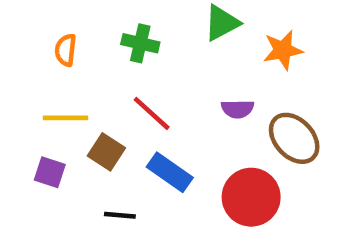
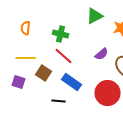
green cross: (140, 43) -> (61, 34), moved
purple semicircle: (238, 109) -> (102, 54), turned -40
black line: (120, 215) -> (59, 101), moved

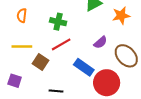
red line: (64, 56) -> (61, 44), turned -72
purple square: (19, 82) -> (15, 81), moved
blue rectangle: (72, 82) -> (84, 67), moved

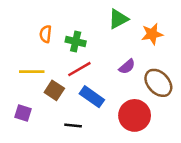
orange semicircle: (22, 16) -> (46, 34), moved
blue rectangle: (84, 67) -> (92, 97), moved

